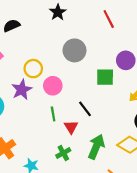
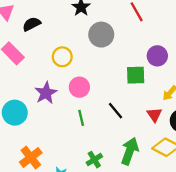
gray circle: (74, 50) -> (101, 35), moved
yellow circle: (33, 69) -> (62, 57), moved
red triangle: (71, 127) -> (154, 115), moved

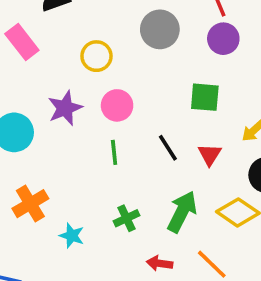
purple circle: (157, 56) -> (223, 39), moved
red triangle: (154, 115) -> (210, 155), moved

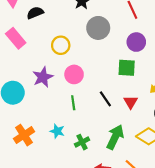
purple circle: (223, 39) -> (136, 42), moved
cyan star: (72, 236) -> (57, 131), moved

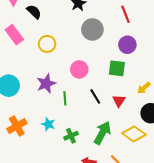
black semicircle: (35, 13) -> (34, 12), turned 63
yellow circle: (61, 45) -> (47, 44), moved
pink circle: (74, 74) -> (79, 69), moved
purple star: (43, 77) -> (46, 84), moved

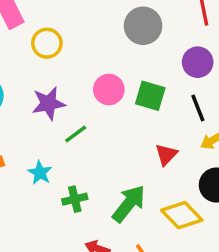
yellow circle: (47, 44) -> (47, 43), moved
green square: (117, 68) -> (150, 96), moved
black line: (95, 96) -> (198, 108), moved
green line: (65, 98) -> (76, 134), turned 48

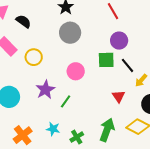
gray circle: (143, 26) -> (70, 33), moved
green square: (150, 96) -> (106, 60), moved

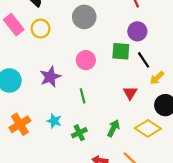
yellow circle: (34, 57) -> (41, 29), moved
green line: (66, 101) -> (83, 96), moved, turned -56
green arrow: (107, 130) -> (113, 128), size x0.7

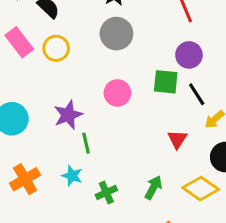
green line: (83, 96) -> (86, 143), moved

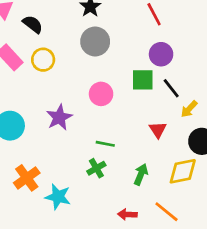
green line: (86, 143) -> (105, 144), moved, turned -60
cyan star: (72, 176) -> (58, 197), moved, size x1.4
yellow diamond: (201, 189) -> (183, 171), turned -40
green cross: (106, 192) -> (96, 168), moved

